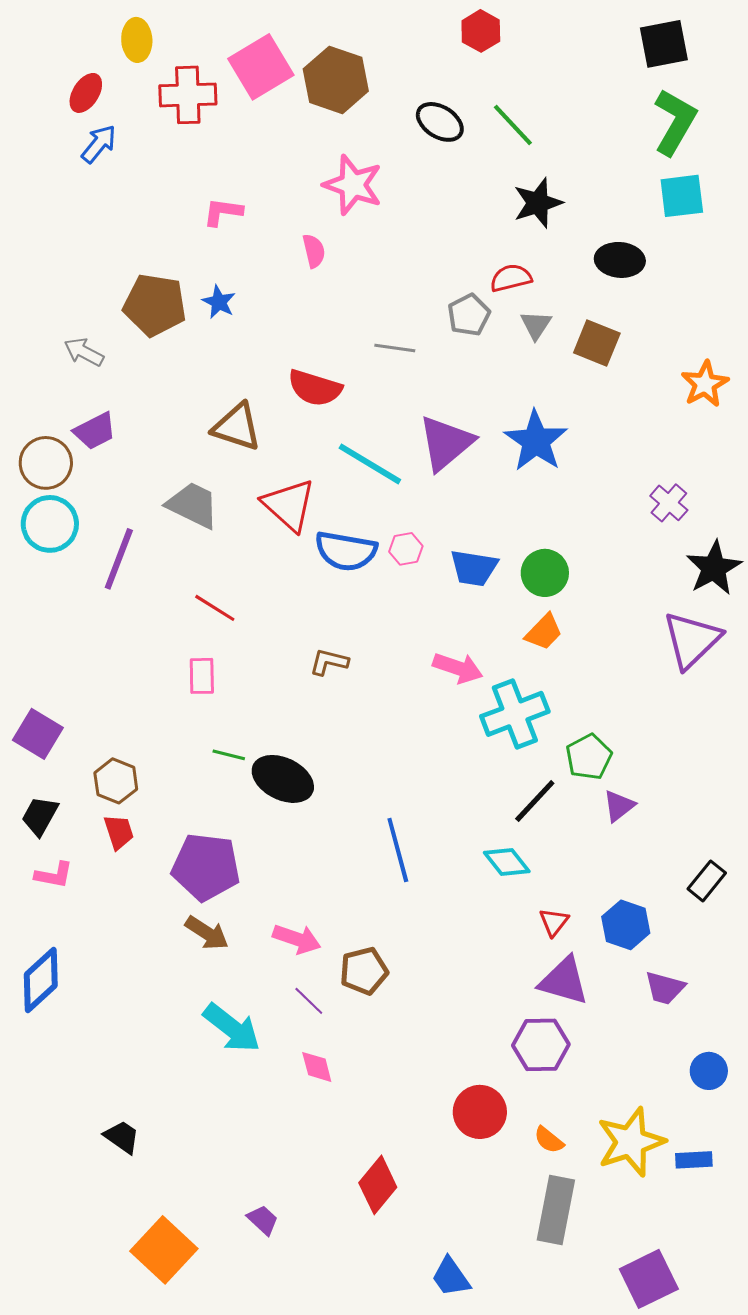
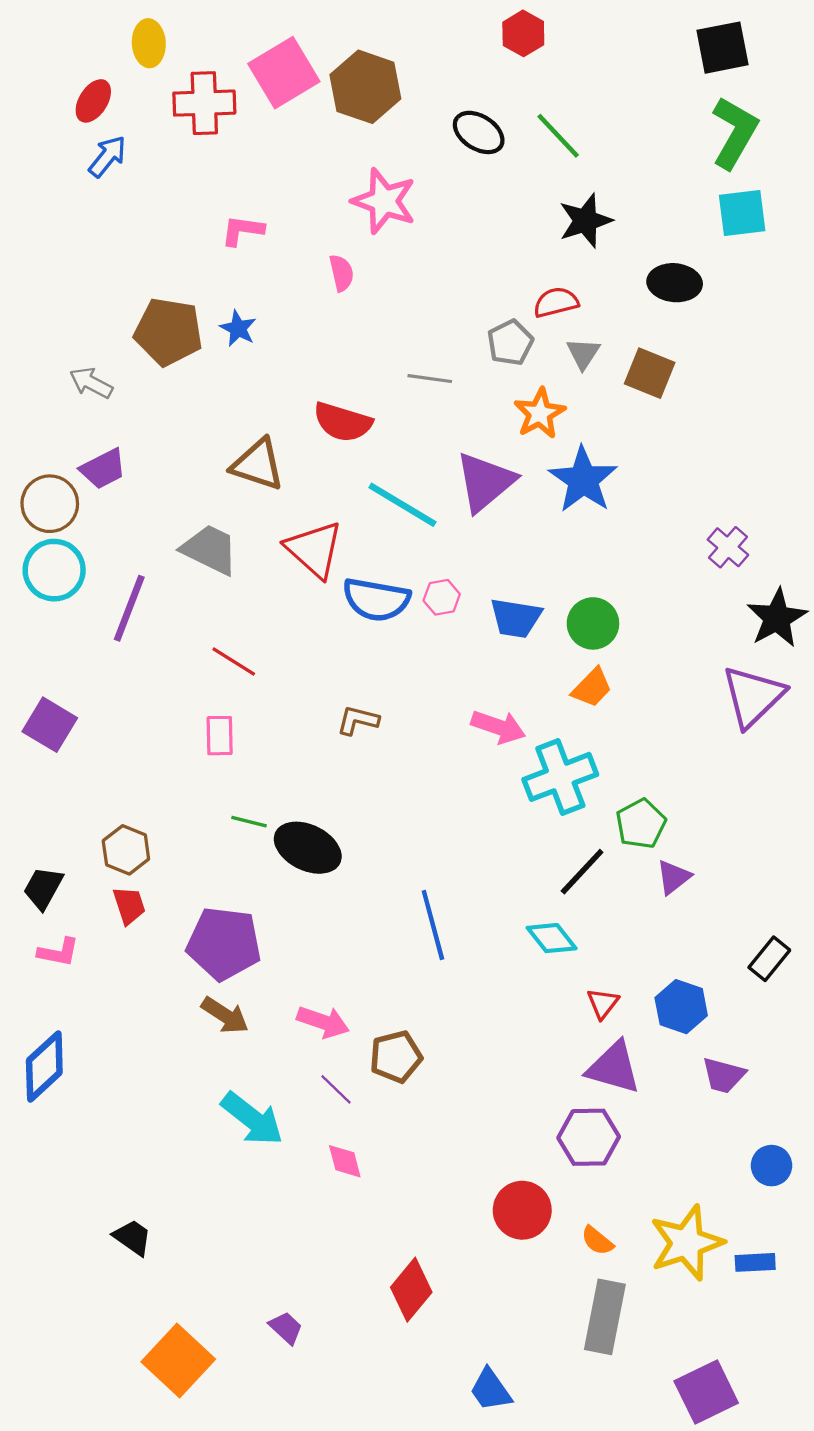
orange star: (705, 384) -> (540, 413), moved
purple square: (38, 734) -> (50, 725), moved

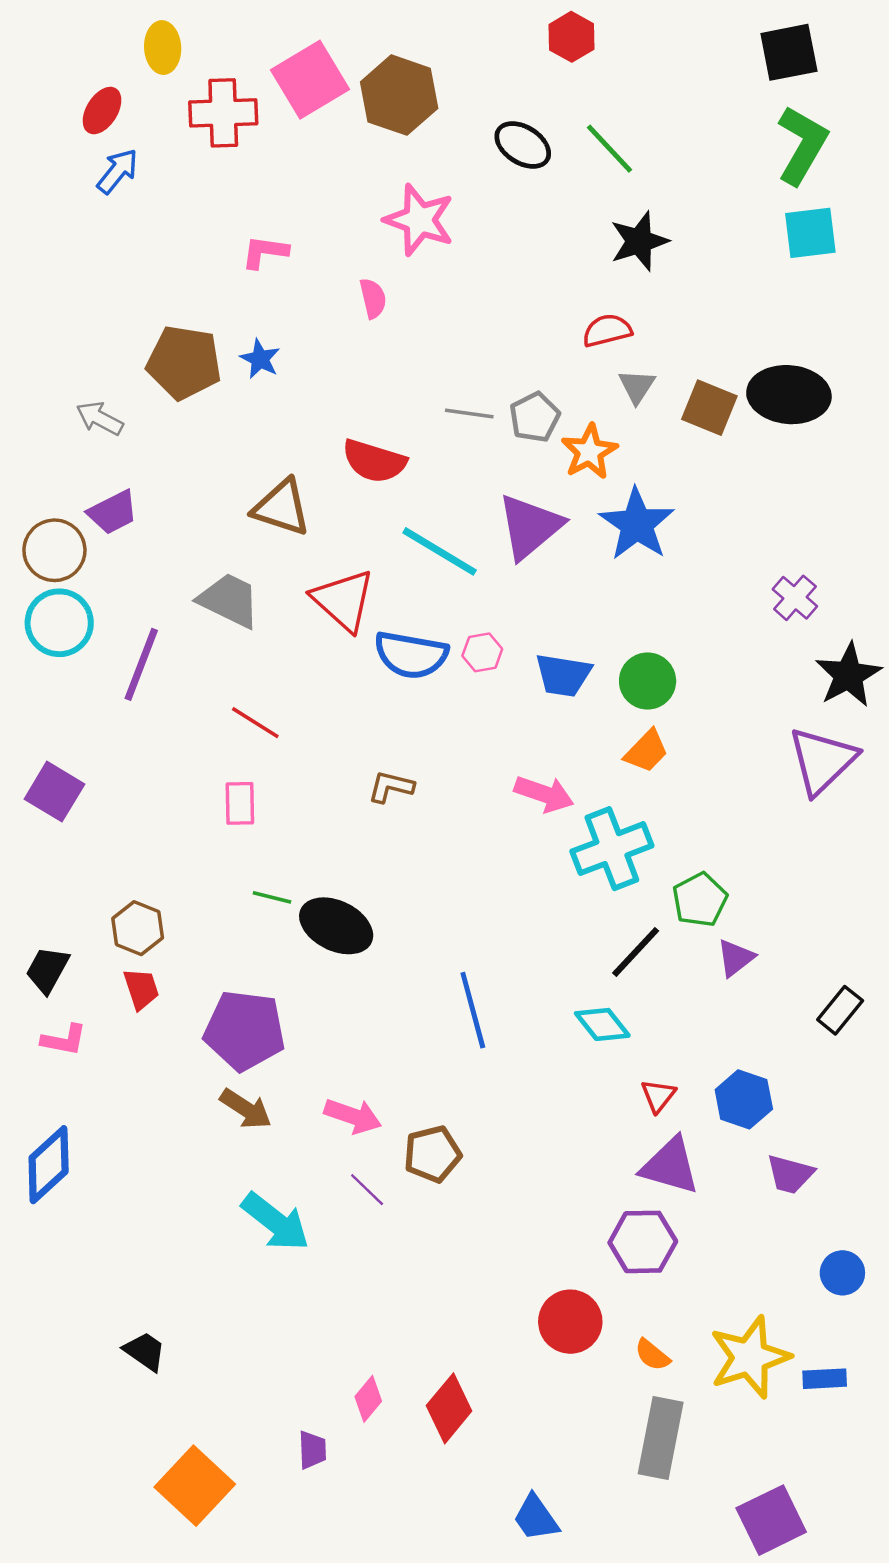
black ellipse: (675, 283) -> (789, 395), moved, size x1.4
gray pentagon: (510, 343) -> (535, 417), moved
black rectangle: (769, 959) -> (840, 1010), moved
pink diamond: (345, 1161) -> (368, 1399), moved, turned 54
purple trapezoid: (286, 1328) -> (312, 1450), turned 45

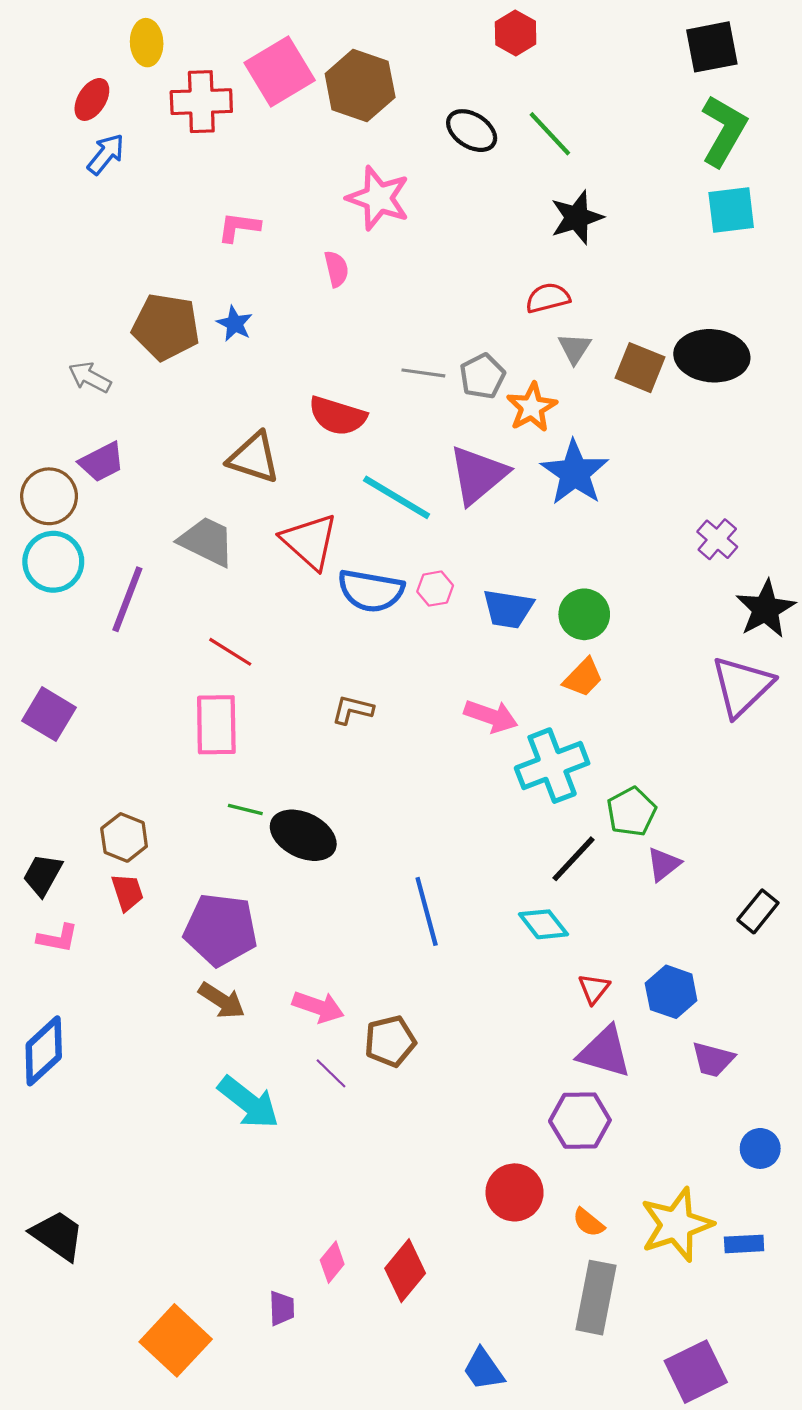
pink rectangle: (240, 803) -> (216, 725), size x1.5
black trapezoid: (145, 1351) -> (58, 1235), moved, size x1.4

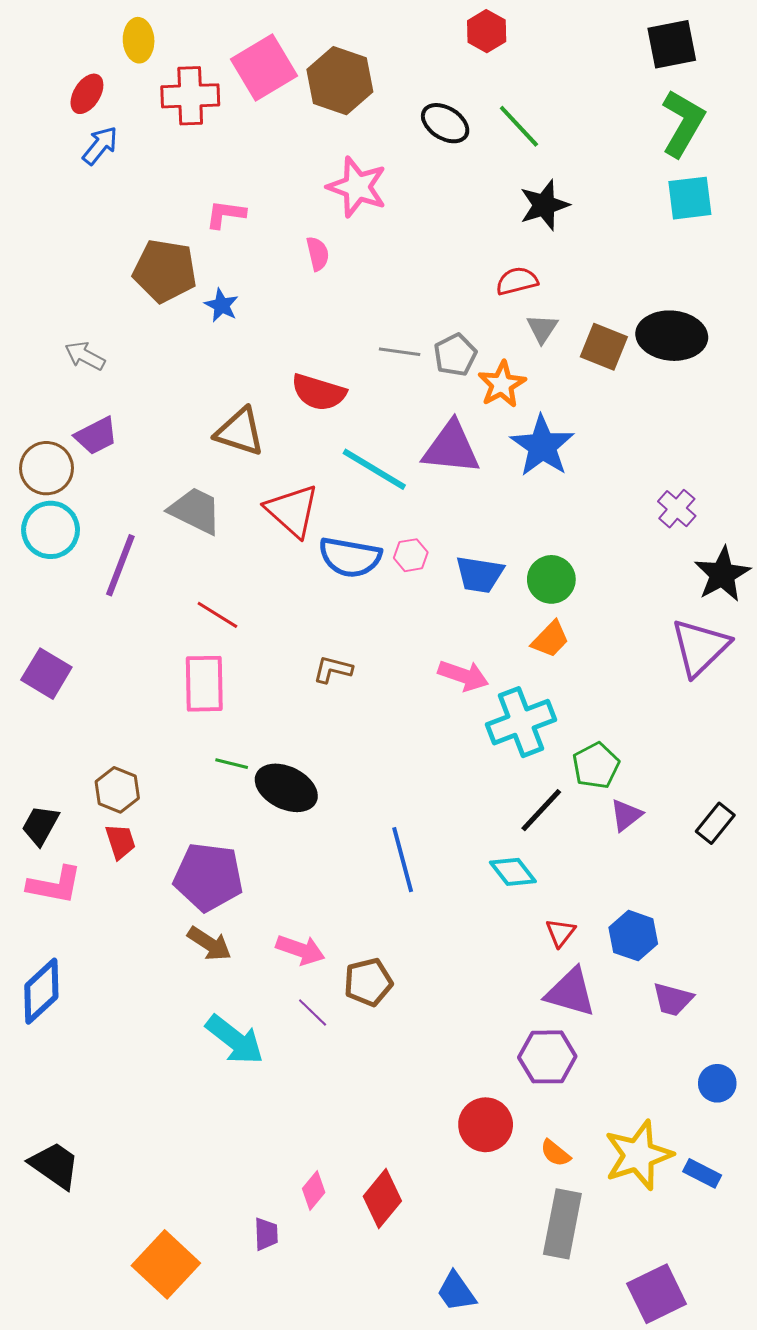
brown pentagon: (166, 327) -> (165, 271), moved
purple triangle: (478, 475) -> (451, 448), turned 46
black rectangle: (758, 911) -> (715, 823), moved
pink L-shape: (58, 938) -> (55, 885), size x1.4
blue rectangle: (744, 1244) -> (702, 1173), turned 30

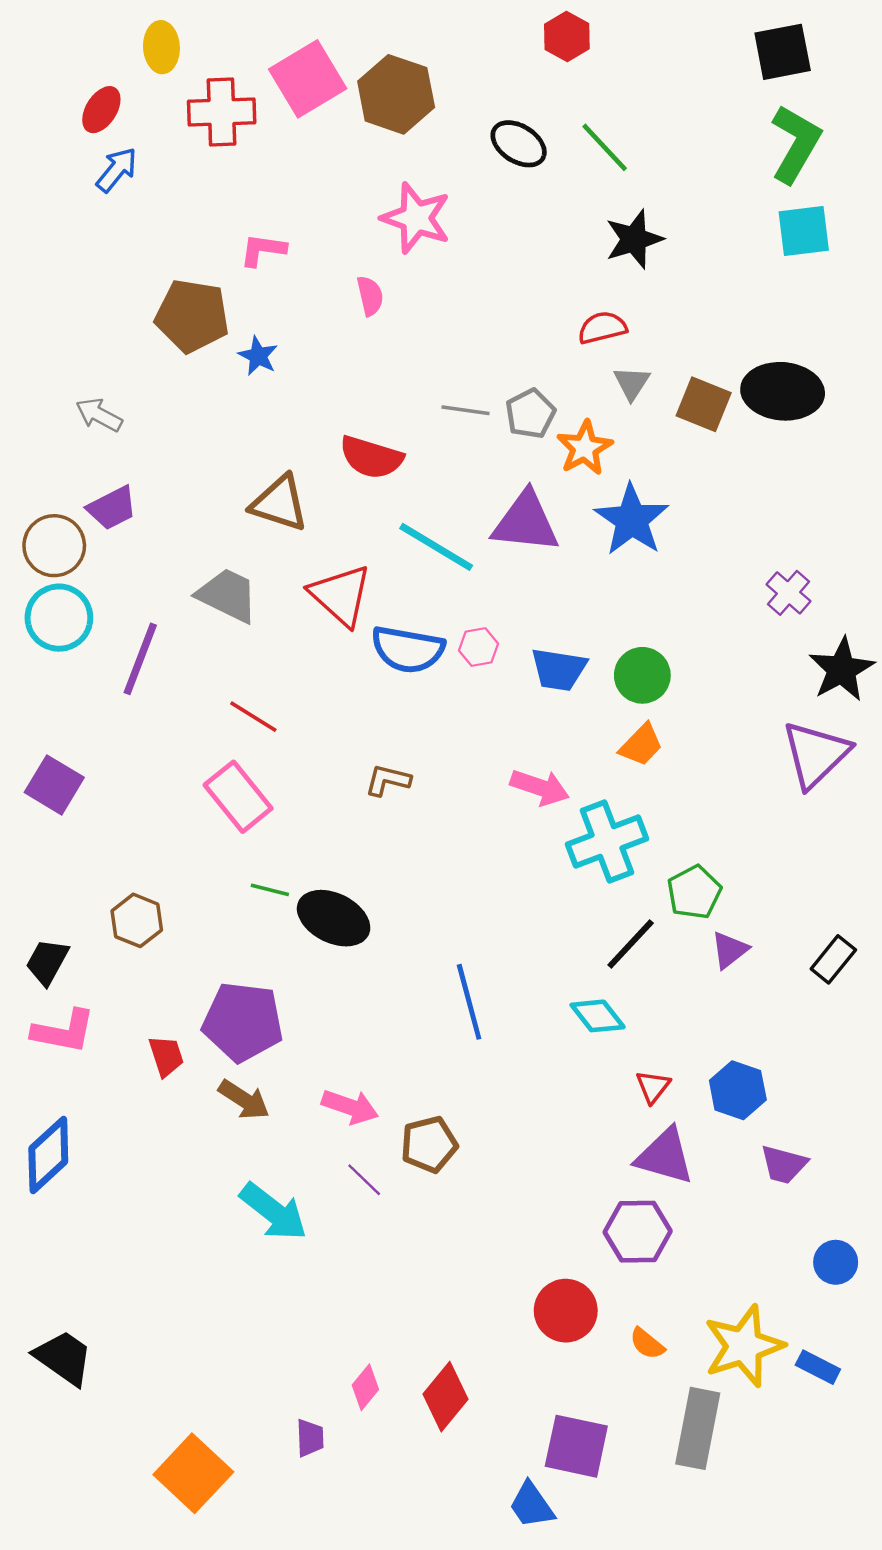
pink rectangle: (204, 684) -> (238, 797), turned -38
red trapezoid: (120, 841) -> (166, 1056), moved
gray rectangle: (562, 1224) -> (698, 1428), moved
purple square: (657, 1294) -> (576, 1446), moved, turned 38

